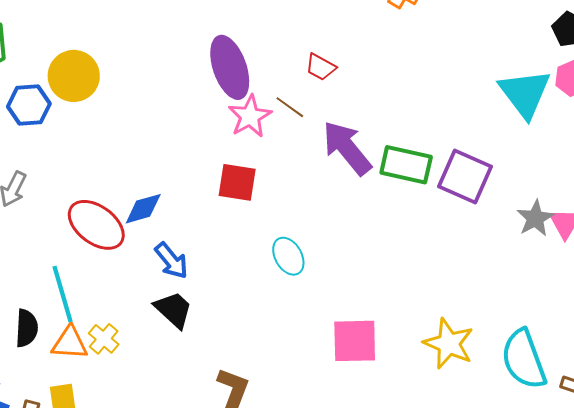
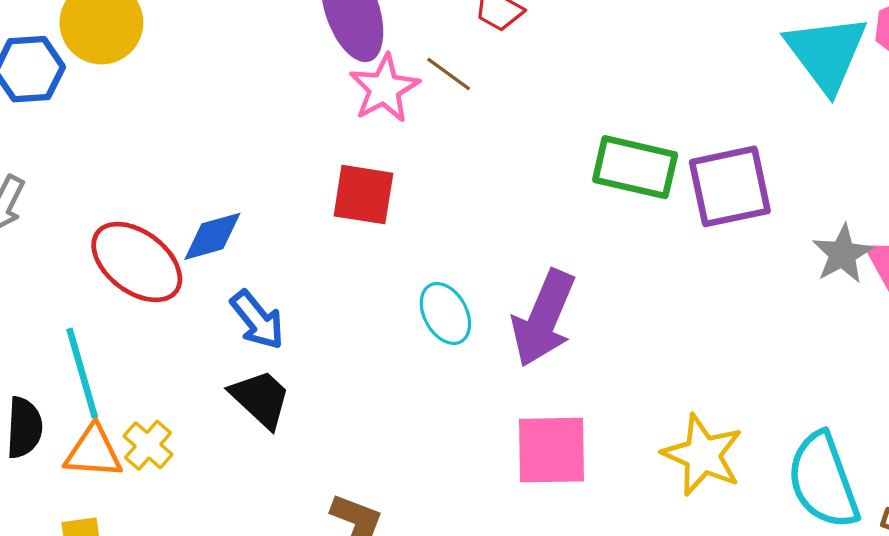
purple arrow: (347, 148) -> (543, 318), moved, turned -118
purple square: (465, 177) -> (730, 186), turned -36

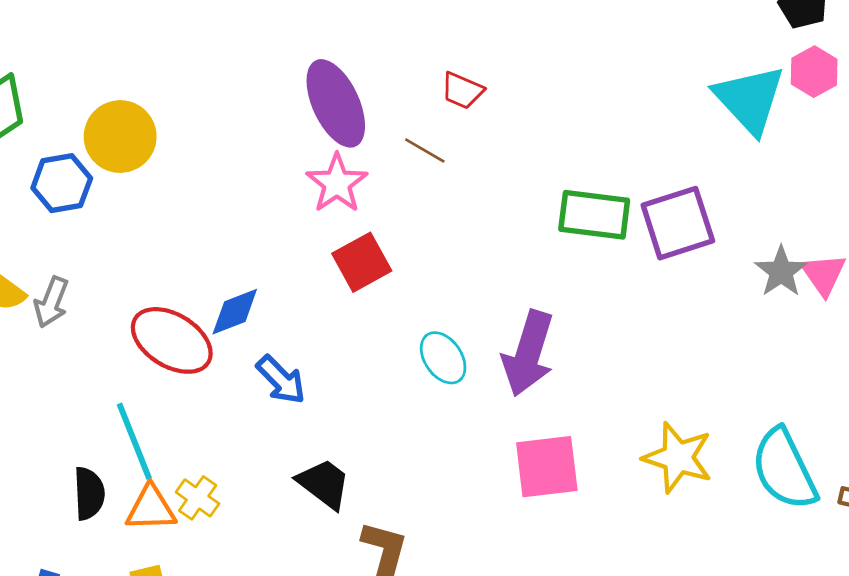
pink star: (384, 88) -> (337, 183), moved
red square: (363, 195) -> (362, 262), turned -32
black trapezoid: (261, 399) -> (324, 484), moved

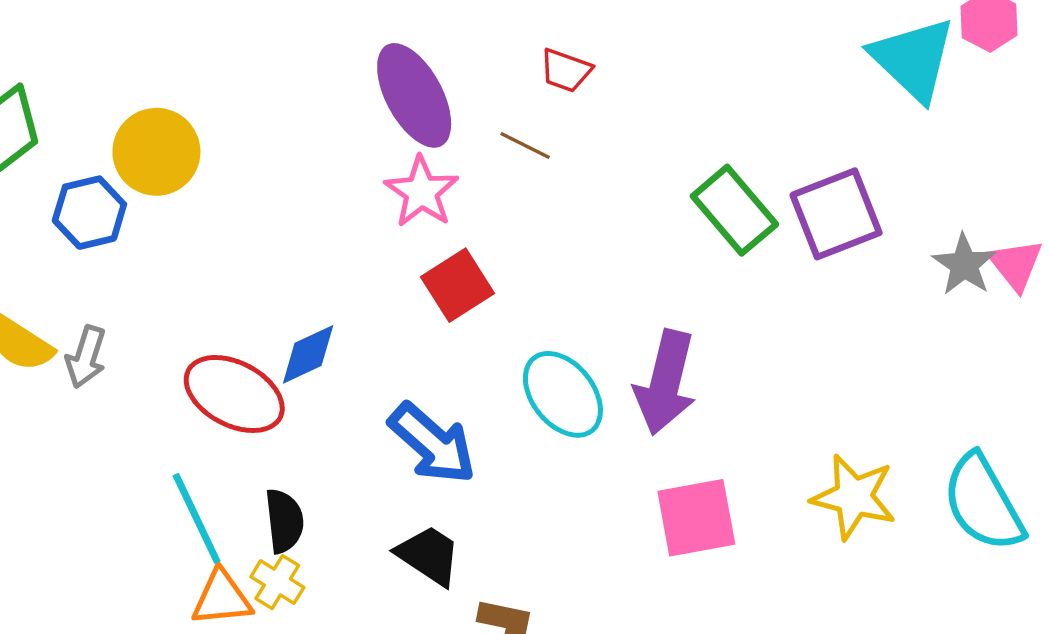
green rectangle: (594, 215) -> (734, 210), turned 46
cyan ellipse: (443, 358) -> (563, 394), size x1.4
blue arrow: (281, 380) -> (432, 443), moved, size x1.4
black semicircle: (89, 493) -> (284, 521), moved

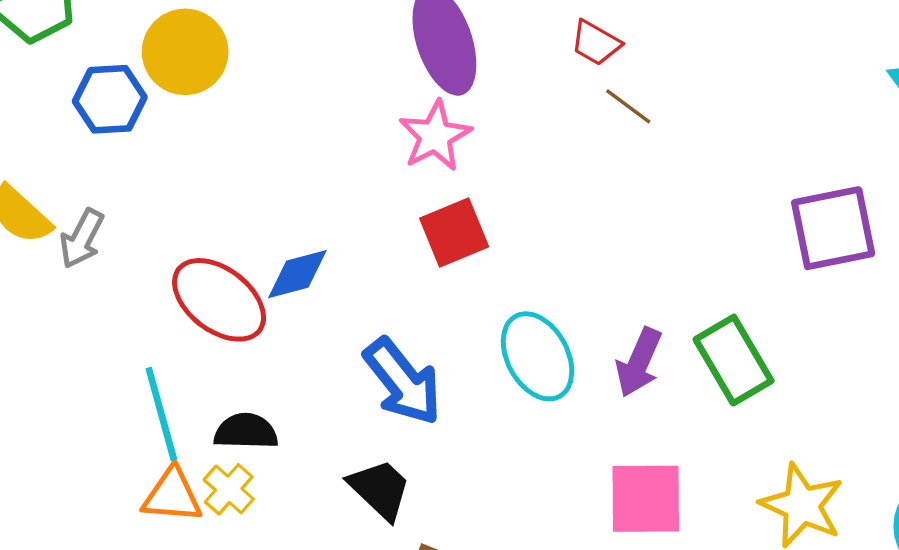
brown line: (525, 146) -> (628, 106), moved
green rectangle: (734, 210) -> (734, 360), moved
purple arrow: (665, 383) -> (639, 362), size x0.7
black semicircle: (284, 521) -> (246, 431), turned -92

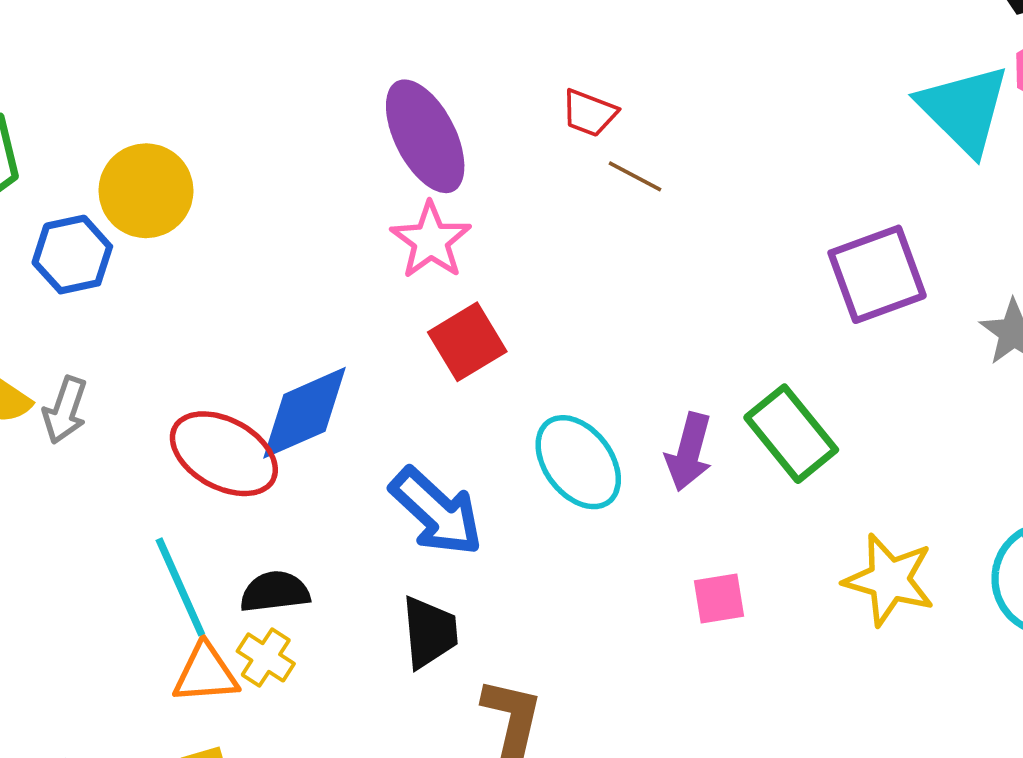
blue diamond: (297, 274) -> (305, 413), size x1.5
black trapezoid: (380, 489) -> (430, 632), turned 50
pink square: (646, 499) -> (719, 598), size x0.6

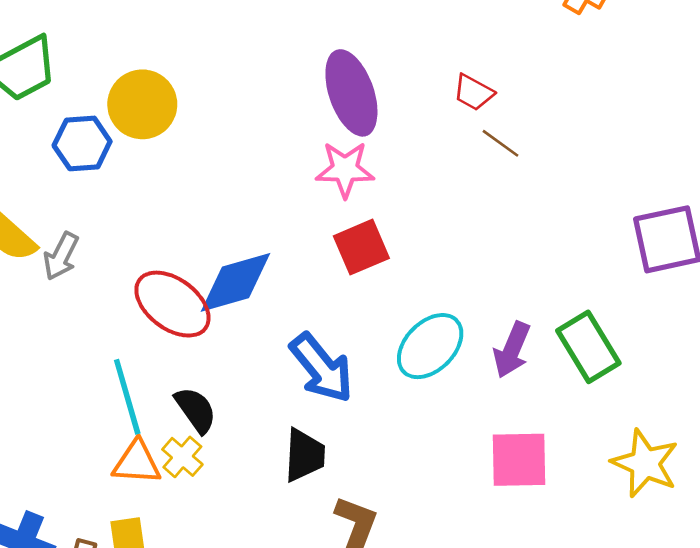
pink star: (431, 240) -> (345, 169), turned 30
cyan ellipse: (578, 462) -> (430, 346), turned 74
black semicircle: (275, 592) -> (196, 410), turned 54
pink square: (719, 598) -> (519, 460), size x1.6

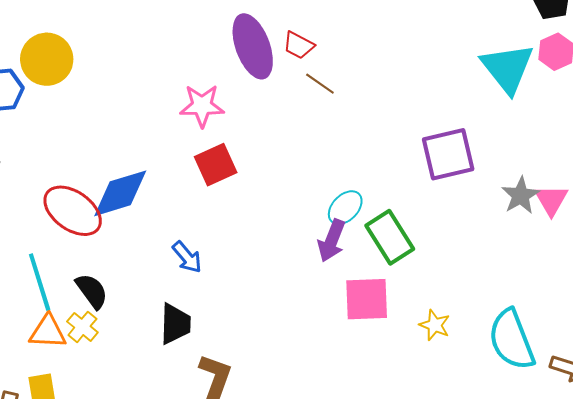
purple ellipse: (351, 93) -> (253, 46), moved
cyan ellipse: (430, 346) -> (345, 208), moved, size x0.7
blue arrow: (322, 368) -> (187, 257), size x0.6
pink square: (519, 460) -> (367, 299), moved
yellow star: (645, 463) -> (435, 325), size x0.6

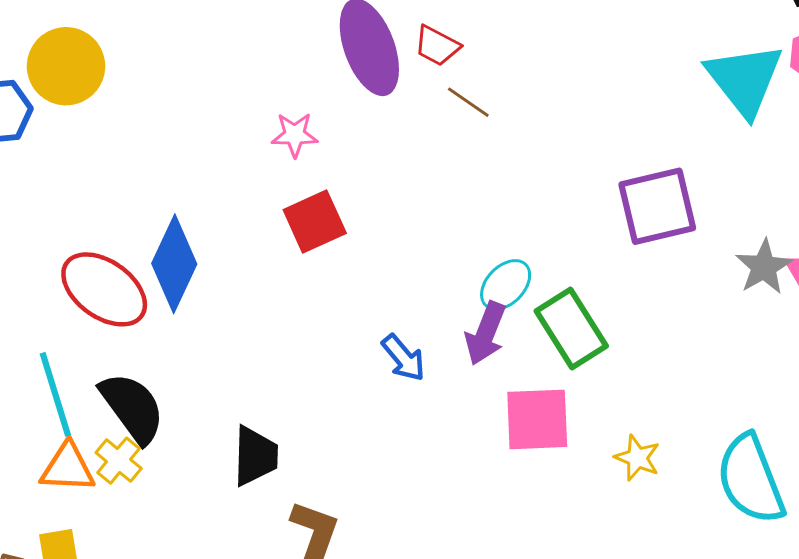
pink star: (202, 106) -> (295, 135), size x0.7
blue diamond: (120, 193) -> (174, 264), turned -48
blue arrow: (187, 257) -> (403, 358), moved
black semicircle: (92, 291) -> (132, 408), size x1.4

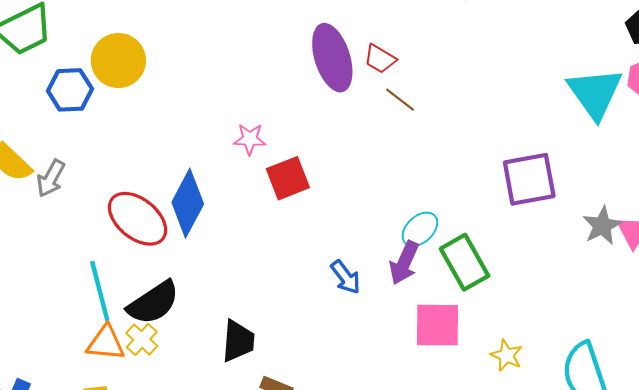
pink star: (295, 135) -> (250, 139), moved
black semicircle: (132, 408) -> (153, 303), turned 90

